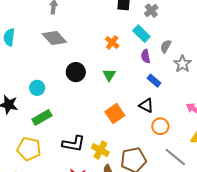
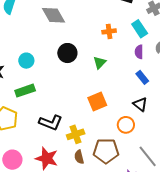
orange cross: (112, 42) -> (109, 31), turned 32
black triangle: (146, 105) -> (140, 104), moved
orange circle: (160, 126) -> (126, 125), moved
yellow cross: (100, 150) -> (76, 134), turned 30

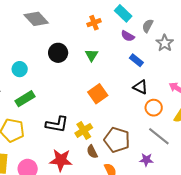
purple semicircle: (139, 52) -> (128, 36), turned -48
orange circle: (126, 125) -> (154, 108), moved
brown pentagon: (106, 151) -> (117, 140), turned 30

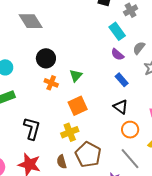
orange cross: (94, 23) -> (51, 83), moved, turned 32
green triangle: (92, 55) -> (76, 76), moved
black L-shape: (57, 124) -> (32, 129), turned -95
yellow cross: (84, 130) -> (70, 132), moved

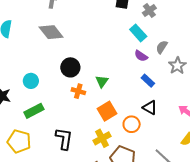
orange circle: (130, 130) -> (132, 124), moved

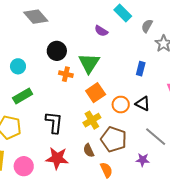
purple semicircle: (141, 56) -> (101, 31), moved
green triangle: (102, 81) -> (89, 63), size x1.6
blue rectangle: (148, 81) -> (141, 69), moved, turned 64
black triangle: (150, 108) -> (143, 104), moved

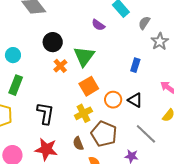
orange cross: (66, 74) -> (60, 66), turned 32
green rectangle: (23, 96) -> (16, 85), turned -42

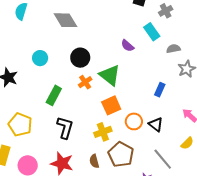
gray semicircle: (144, 23) -> (173, 49), turned 40
cyan circle: (13, 55) -> (40, 58), moved
green triangle: (84, 56) -> (110, 75), turned -35
green rectangle: (16, 85) -> (54, 95), moved

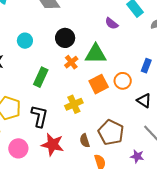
green triangle: (110, 75) -> (96, 54), turned -35
orange circle: (134, 121) -> (123, 81), moved
black L-shape: (65, 128) -> (39, 116), moved
yellow cross: (103, 132) -> (74, 104), moved

